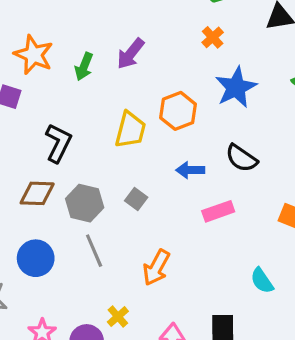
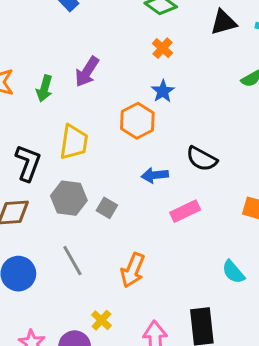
blue star: (236, 87) -> (163, 91), moved, size x0.6
yellow trapezoid: (130, 130) -> (74, 142), moved
gray hexagon: (85, 203) -> (69, 198), moved

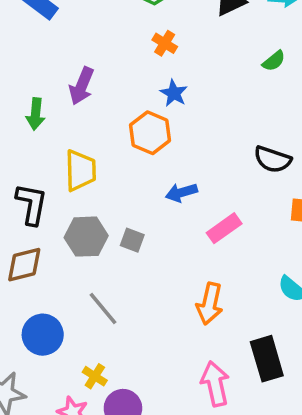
black semicircle: (202, 159) -> (273, 159), moved
orange arrow: (133, 270) -> (210, 304), moved
yellow cross: (101, 320) -> (95, 376), moved

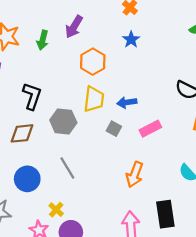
orange hexagon: (150, 133) -> (93, 62), moved
yellow trapezoid: (81, 170) -> (94, 99), moved
gray square: (132, 240) -> (114, 129), moved

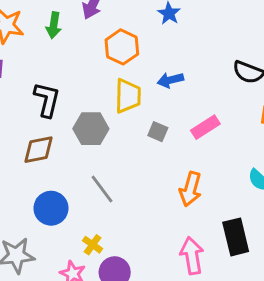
blue arrow: (127, 102) -> (170, 80), moved

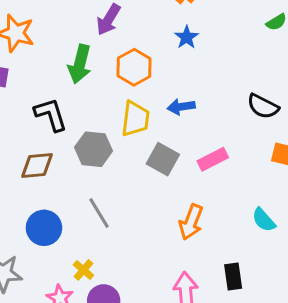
green arrow: (54, 25) -> (80, 64), moved, size x1.4
black L-shape: (47, 100) -> (51, 114), turned -36
gray square: (158, 132) -> (163, 159), size x1.5
black rectangle: (236, 237) -> (233, 276), size x0.7

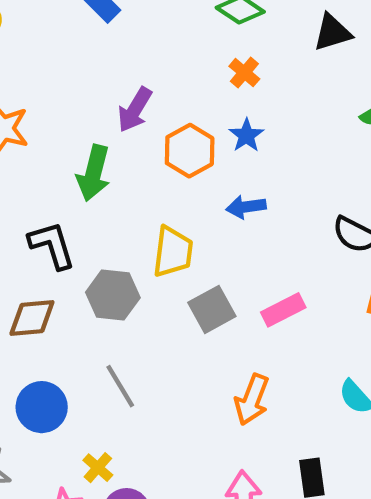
orange hexagon: (134, 67) -> (190, 151), moved
blue arrow: (181, 107) -> (246, 207), moved
gray square: (163, 159) -> (212, 309), turned 32

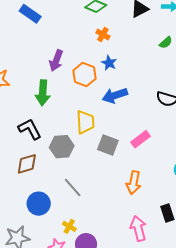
blue arrow: (246, 207) -> (115, 95), size x1.4
gray square: (212, 309) -> (108, 145), turned -30

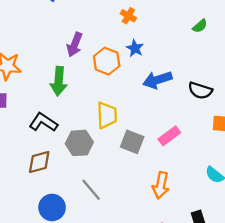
blue arrow: (115, 95) -> (157, 80), moved
black L-shape: (30, 129) -> (43, 122), turned -30

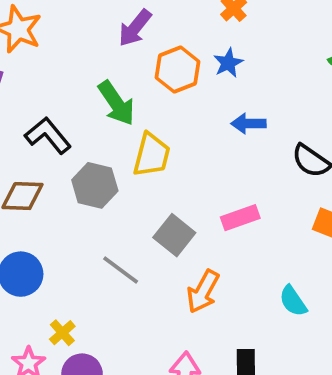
blue arrow: (157, 80) -> (249, 124), size x0.7
green arrow: (59, 81) -> (116, 103), moved, turned -56
gray square: (132, 142) -> (174, 235), moved
gray line: (91, 190) -> (121, 270), moved, turned -30

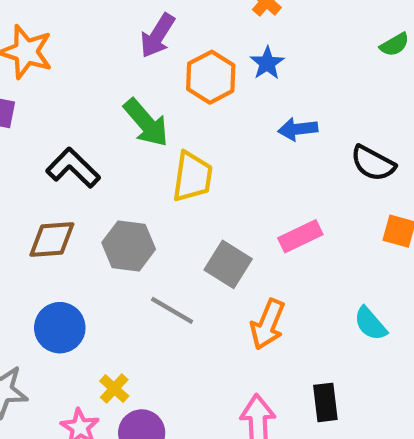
gray hexagon: (95, 185) -> (129, 246), moved

